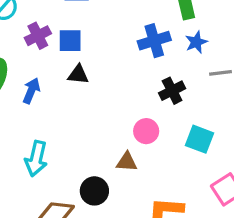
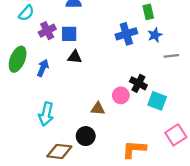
black cross: (172, 91) -> (138, 83), moved, turned -35
brown triangle: (127, 162) -> (98, 109), moved

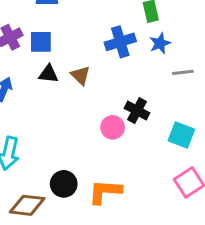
cyan square: (157, 101) -> (181, 135), moved
brown triangle: (98, 109) -> (81, 75), moved, turned 40
orange L-shape: (134, 149) -> (105, 192), moved

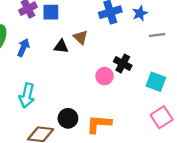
black triangle: (48, 74) -> (61, 46), moved

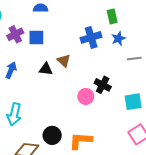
cyan square: (156, 82) -> (133, 102), turned -30

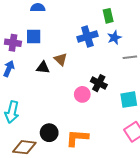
purple cross: (15, 34) -> (13, 43), moved, turned 35

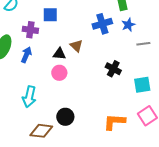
blue square: (34, 37) -> (50, 15), moved
pink circle: (82, 94) -> (59, 73), moved
orange L-shape: (77, 138) -> (114, 122), moved

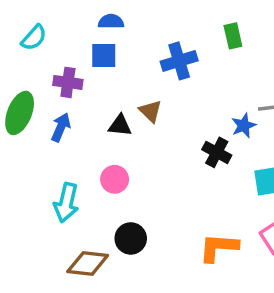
blue cross: (102, 24) -> (179, 61), moved
blue star: (128, 25) -> (244, 126), moved
pink circle: (59, 73) -> (115, 179), moved

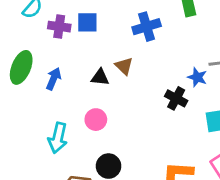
purple cross: (68, 82) -> (59, 27), moved
blue star: (244, 126) -> (197, 77), turned -30

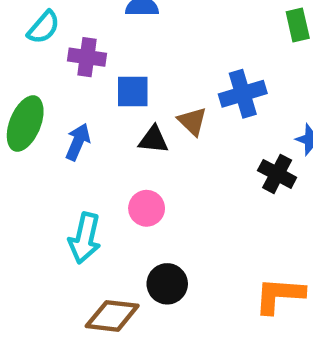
blue square: (87, 22) -> (133, 91), moved
blue cross: (147, 27) -> (243, 94), moved

